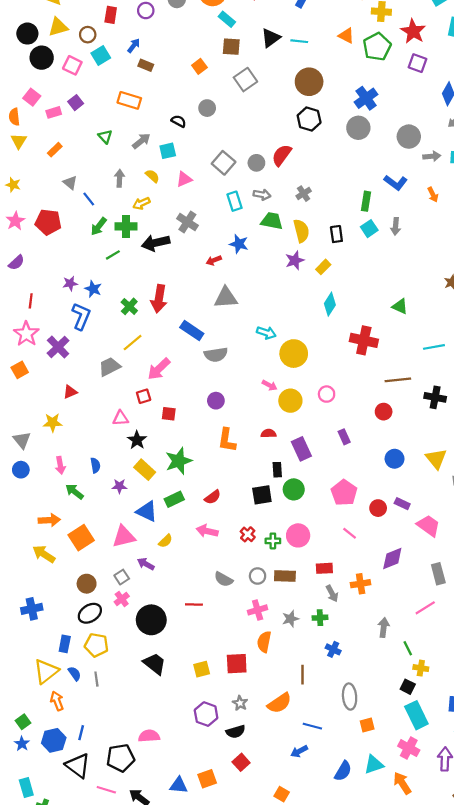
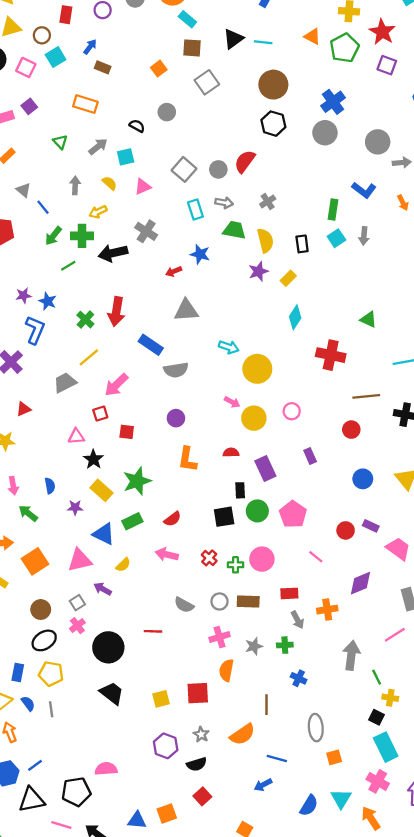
pink pentagon: (344, 493) -> (293, 514), moved
gray arrow: (384, 627) -> (351, 655), size x1.4
blue line: (81, 733) -> (35, 765), turned 40
cyan triangle: (374, 764) -> (341, 799), turned -40
black triangle: (78, 766) -> (32, 800), turned -48

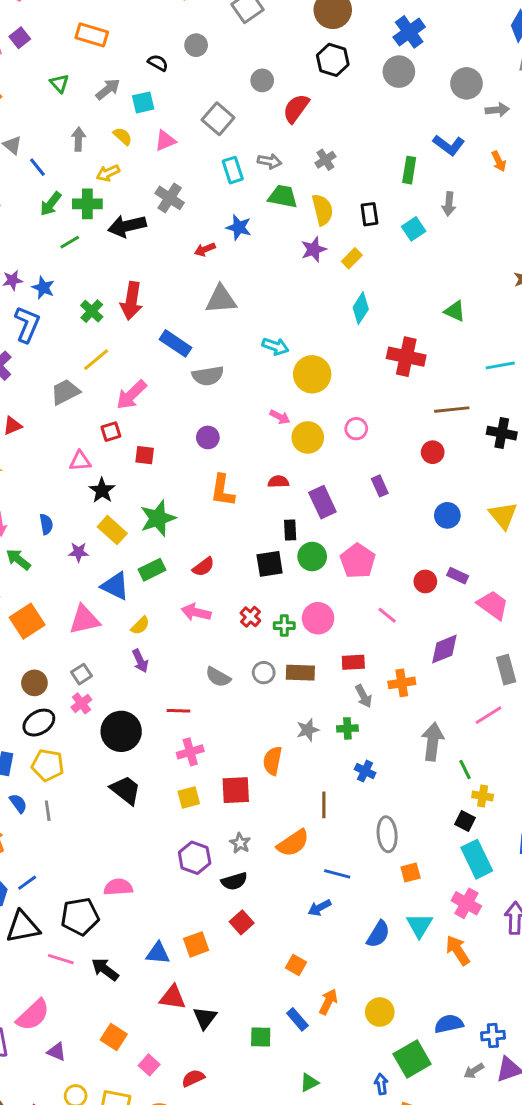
gray circle: (218, 169) -> (262, 80), moved
cyan square: (336, 238) -> (414, 229), moved
purple arrow: (103, 589) -> (140, 661), moved, turned -144
pink cross: (220, 637) -> (190, 752), moved

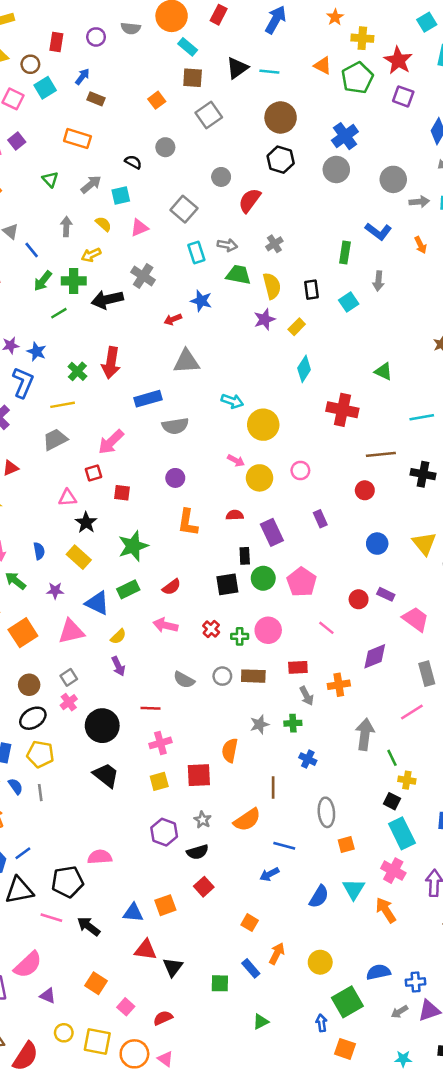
blue rectangle: (176, 343) -> (148, 399), turned -50
yellow line: (96, 360) -> (63, 405), moved, turned 30
yellow rectangle: (112, 530) -> (79, 557), moved
purple star: (79, 552) -> (55, 591), moved

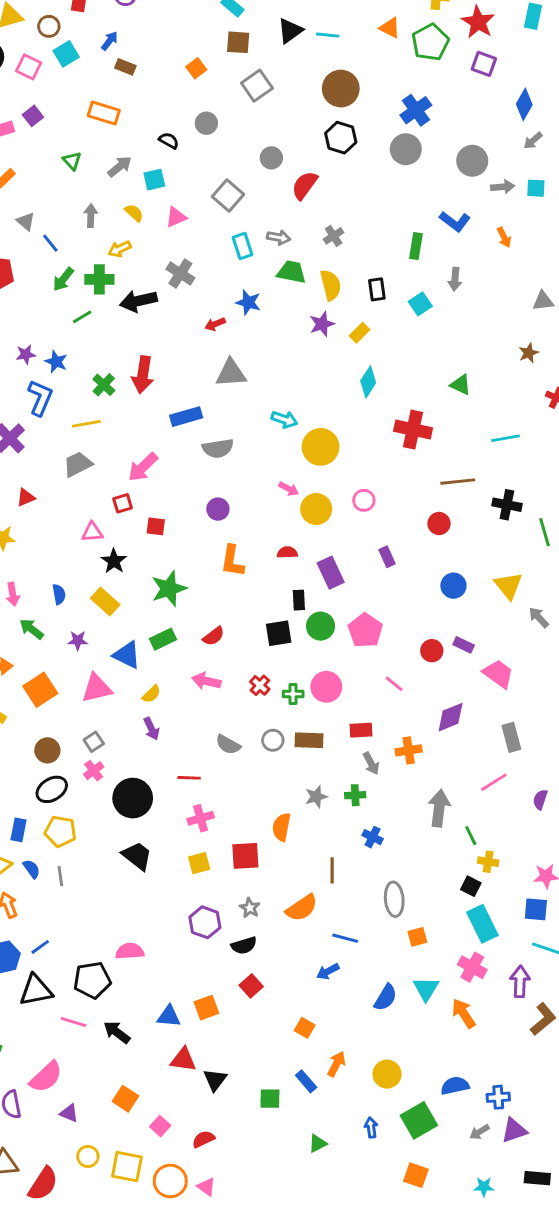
blue arrow: (321, 1023) -> (371, 1128), moved

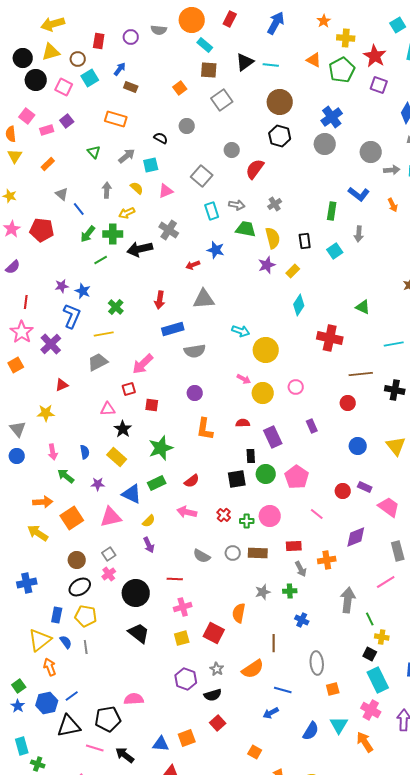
red arrow: (143, 375) -> (160, 300), moved, size x0.7
red square: (245, 856) -> (214, 633), turned 30

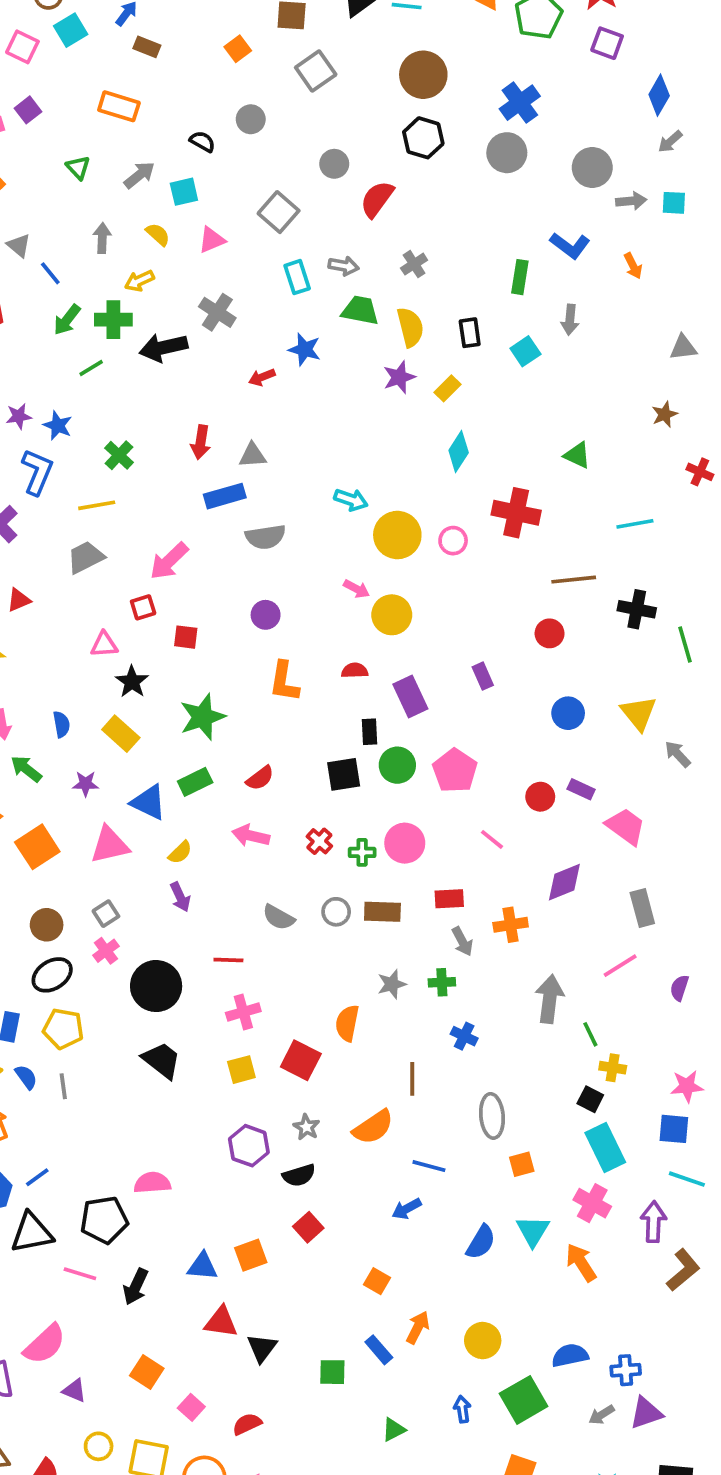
gray triangle: (204, 299) -> (253, 455), moved, size x0.7
pink circle: (296, 387) -> (453, 541), moved
black arrow: (125, 755) -> (136, 1287), turned -102

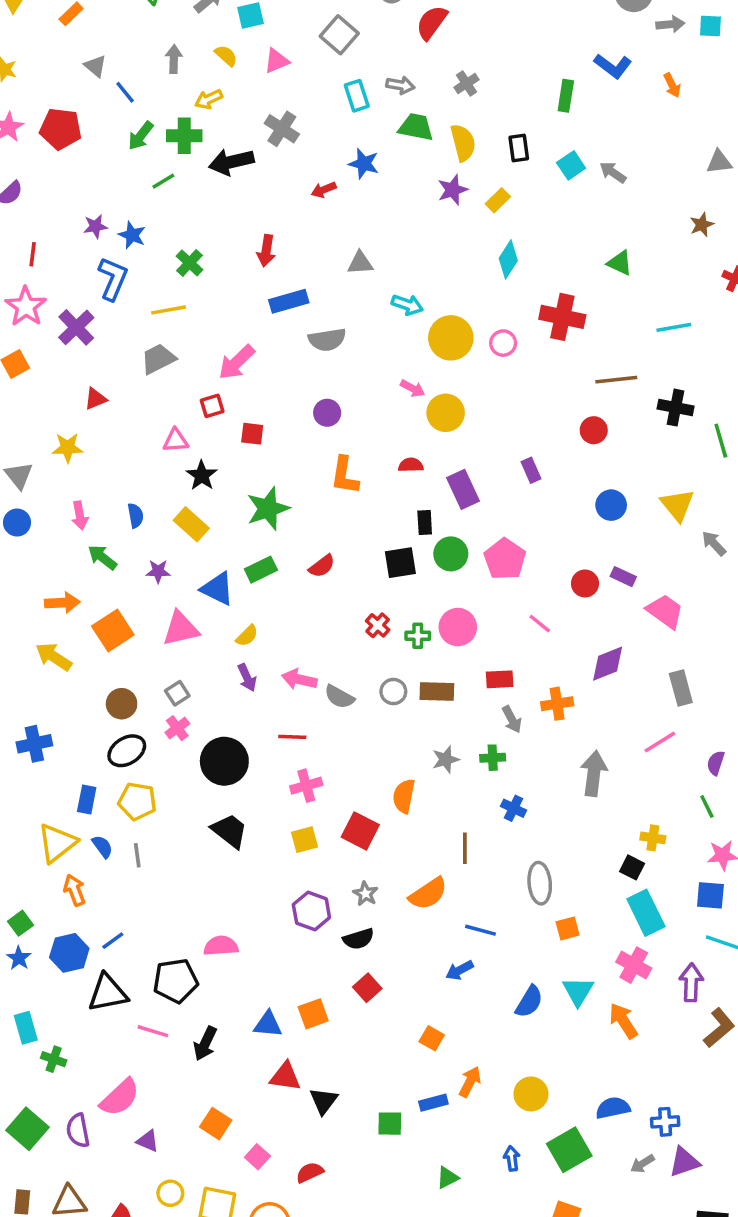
gray arrow: (570, 320) -> (613, 172), moved, turned 120
gray triangle: (253, 455) -> (360, 263), moved
pink arrow: (251, 836) -> (299, 679), moved
green line: (590, 1034) -> (707, 807), moved
blue rectangle: (379, 1350) -> (433, 1103), turned -64

